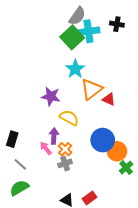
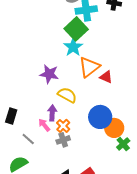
green square: (72, 37) -> (76, 29), moved
gray line: (20, 164) -> (28, 139), moved

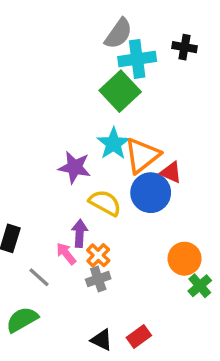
cyan star: (73, 47) -> (113, 144), moved
blue circle: (100, 117) -> (151, 193), moved

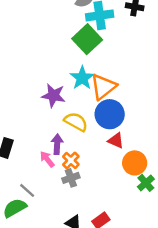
red triangle: (171, 172) -> (116, 140), moved
gray line: (39, 277) -> (27, 190), moved

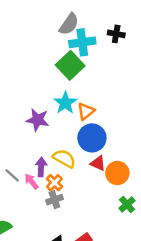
orange triangle: (103, 87) -> (86, 111), size x0.7
yellow semicircle: (76, 122) -> (64, 158), moved
orange circle: (135, 163) -> (117, 173), moved
gray line: (27, 190) -> (12, 175), moved

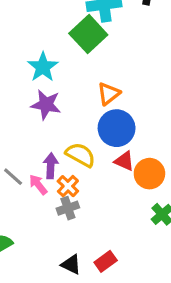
cyan star: (65, 103) -> (43, 67), moved

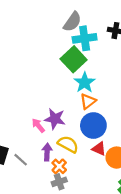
cyan star: (43, 67) -> (85, 82), moved
purple star: (46, 105) -> (55, 119), moved
pink arrow: (38, 185) -> (38, 126), moved

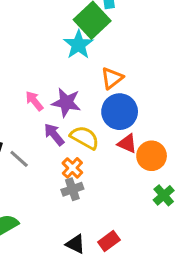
cyan star: (85, 82) -> (78, 45), moved
pink arrow: (38, 126) -> (34, 101), moved
purple arrow: (47, 152) -> (54, 134), moved, turned -42

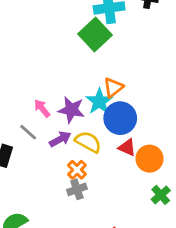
cyan star: (78, 45) -> (99, 101), moved
purple arrow: (54, 134) -> (60, 139), turned 100
gray line: (19, 159) -> (28, 132), moved

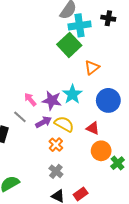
orange triangle: (113, 87) -> (92, 68), moved
blue circle: (120, 118) -> (108, 100), moved
orange circle: (150, 159) -> (101, 151), moved
gray cross: (77, 189) -> (56, 171), moved, turned -32

